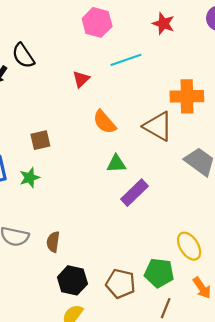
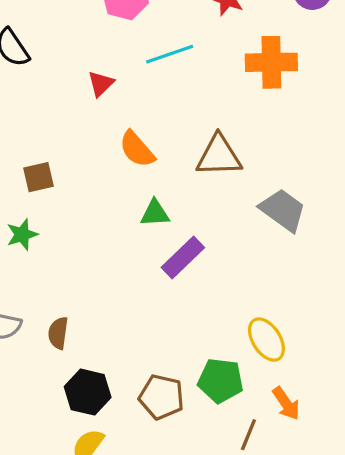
orange cross: (187, 96) -> (271, 62), moved
brown triangle: (158, 126) -> (219, 156), turned -32
brown line: (166, 308) -> (248, 435), moved

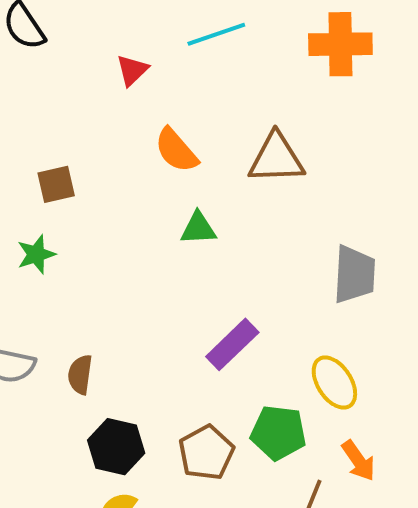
gray trapezoid: (283, 210) -> (354, 274), moved, turned 57
purple rectangle: (183, 258) -> (232, 344), moved
brown pentagon: (161, 397) -> (206, 453), turned 30

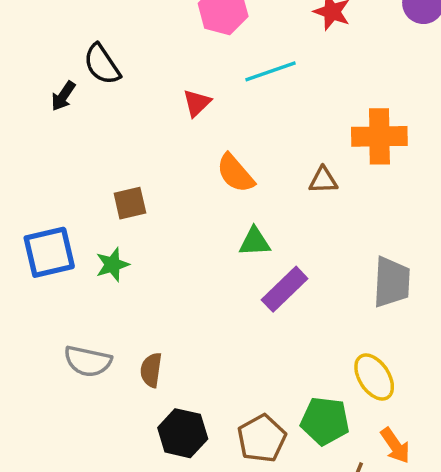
orange cross: (340, 44) -> (379, 136), moved
brown triangle: (276, 158) -> (323, 180), size x0.6
purple rectangle: (232, 344) -> (285, 289), moved

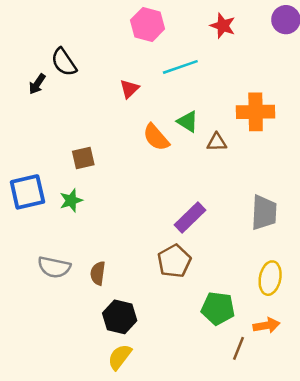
green triangle: (255, 242) -> (188, 122), moved, turned 35
yellow ellipse: (374, 377) -> (270, 278), moved, turned 44
brown pentagon: (262, 438) -> (174, 261), moved
orange arrow: (395, 446) -> (266, 325), turned -65

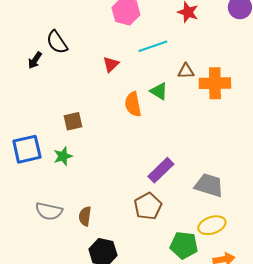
orange semicircle: (156, 137) -> (133, 104), turned 30
brown triangle: (217, 142) -> (186, 71), moved
gray trapezoid: (264, 213) -> (209, 185), moved, turned -76
yellow ellipse: (270, 278) -> (212, 225), moved, turned 60

